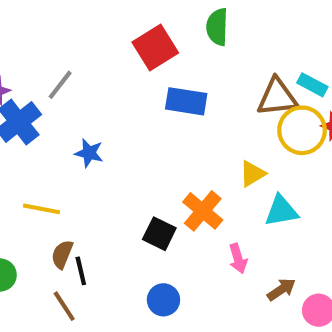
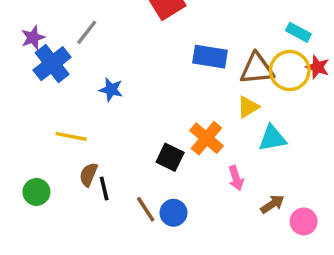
brown triangle: (277, 97) -> (257, 69), moved
blue rectangle: (186, 101) -> (210, 57), moved
brown line: (64, 306) -> (146, 209), moved

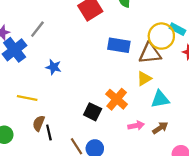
yellow circle: (290, 71) -> (161, 36), moved
pink arrow: (236, 178) -> (136, 126), turned -84
brown arrow: (272, 204) -> (160, 128), moved

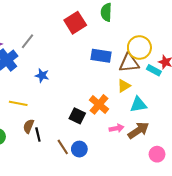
cyan rectangle: (177, 29) -> (154, 70), moved
brown arrow: (160, 128) -> (138, 130), size x1.5

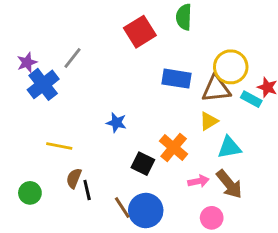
blue star: (42, 75) -> (116, 123), moved
brown arrow: (138, 130) -> (229, 184), turned 85
blue circle: (79, 149) -> (146, 211), size x1.5
pink circle: (157, 154) -> (212, 218), moved

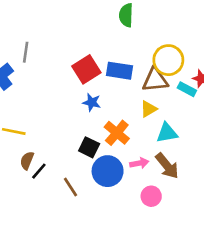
red square: (140, 32) -> (86, 69), moved
gray line: (72, 58) -> (26, 52), turned -30
blue star: (116, 123) -> (92, 102), moved
black line: (87, 190) -> (39, 171), turned 54
blue circle: (146, 211) -> (108, 171), moved

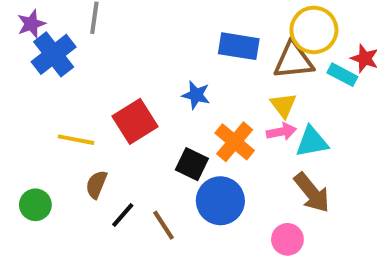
red square: (86, 69) -> (135, 121), moved
yellow triangle: (149, 109) -> (283, 105), turned -36
pink arrow: (139, 163) -> (281, 132), moved
black line: (39, 171) -> (123, 215), moved

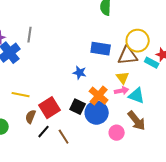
red square: (135, 121) -> (50, 108), moved
cyan triangle: (312, 142) -> (137, 96), turned 30
blue circle: (220, 201) -> (97, 113), moved
pink circle: (287, 239) -> (117, 133), moved

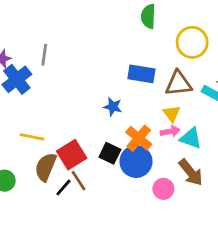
yellow circle: (138, 41) -> (192, 42), moved
brown semicircle: (31, 117) -> (46, 167), size x1.5
brown line: (64, 137) -> (78, 181), moved

